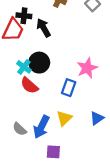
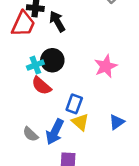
cyan cross: (24, 67) -> (35, 65), turned 32
blue rectangle: (69, 88) -> (74, 104), moved
yellow triangle: (64, 118) -> (80, 122), turned -35

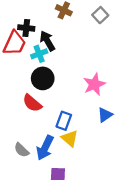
cyan cross: (35, 65) -> (39, 54), moved
blue triangle: (117, 122) -> (105, 115), moved

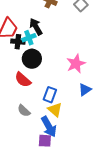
black cross: (26, 28) -> (18, 42), moved
blue arrow: (45, 148) -> (49, 127), moved, turned -55
gray semicircle: (22, 150) -> (24, 111), moved

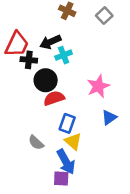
black arrow: (36, 27) -> (50, 42), turned -84
cyan cross: (29, 38) -> (64, 55), moved
red semicircle: (23, 80) -> (54, 98), moved, turned 120

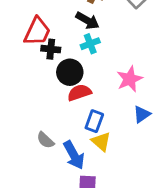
black arrow: (50, 42) -> (87, 21), moved, turned -126
gray semicircle: (36, 143) -> (45, 140), moved
blue arrow: (66, 162) -> (74, 155), moved

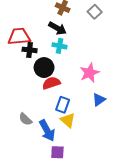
red trapezoid: (37, 31) -> (19, 37), turned -120
cyan cross: (90, 44) -> (60, 46), turned 32

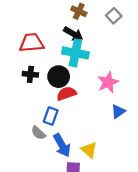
cyan cross: (60, 46) -> (75, 53), size x1.6
black cross: (30, 50) -> (30, 74), moved
blue rectangle: (63, 105) -> (51, 116), moved
yellow triangle: (68, 120) -> (89, 150), moved

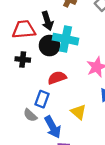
black arrow: (73, 34) -> (47, 21), moved, turned 42
black circle: (59, 77) -> (50, 46), moved
yellow triangle: (89, 150) -> (78, 112), moved

